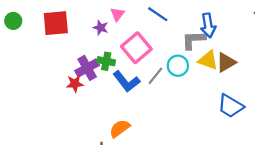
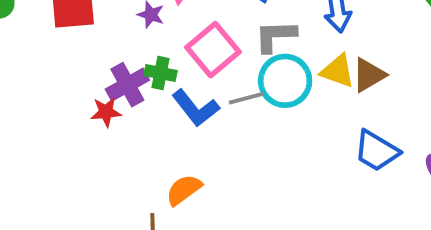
gray L-shape: (194, 40) -> (275, 36), moved
cyan circle: (178, 66) -> (285, 81), size x1.4
gray line: (155, 76) -> (246, 98), turned 36

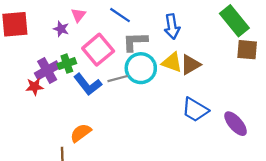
green cross: (160, 73) -> (67, 64), turned -30

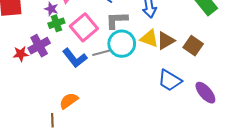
brown square: (247, 50) -> (193, 46), moved, turned 30
green cross: (67, 64) -> (56, 23), moved
red star: (35, 87) -> (21, 54), moved

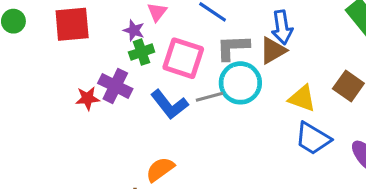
pink square: (84, 27) -> (183, 58), turned -32
yellow triangle: (149, 39) -> (302, 98), moved
brown triangle: (166, 41) -> (273, 50), moved
purple cross: (39, 46) -> (115, 86), turned -35

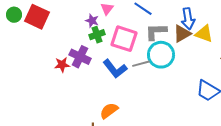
red square: (72, 24) -> (37, 17), moved, turned 30
yellow triangle: (302, 98) -> (204, 34), moved

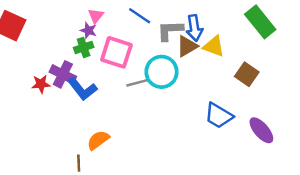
purple star: (92, 21) -> (88, 30), moved
gray L-shape: (156, 32) -> (170, 30), moved
blue L-shape: (115, 69) -> (82, 89), moved

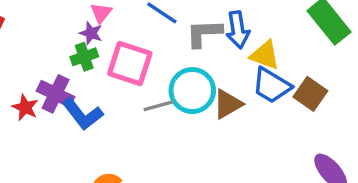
brown triangle: (187, 46) -> (228, 104), moved
red star: (41, 84) -> (25, 107), turned 30
blue trapezoid: (219, 116) -> (272, 85), moved

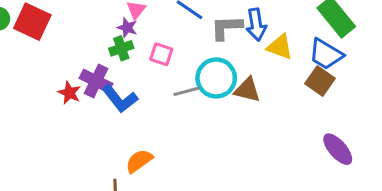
pink square: (130, 64) -> (161, 54), size x0.6
blue trapezoid: (272, 85) -> (326, 54), moved
brown triangle: (228, 104) -> (247, 90), turned 44

